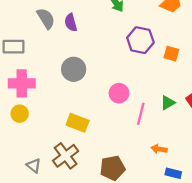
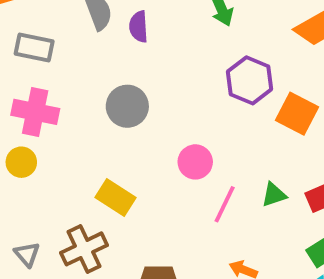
orange square: (171, 54) -> (297, 114), size x1.5

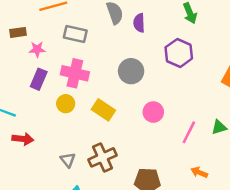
purple hexagon: (250, 80) -> (179, 53), moved
pink circle: (195, 162) -> (153, 112), moved
yellow rectangle: (116, 198) -> (103, 110), moved

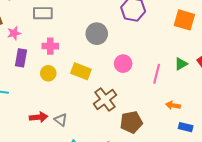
pink cross: (75, 73) -> (50, 46), size x0.7
red arrow: (23, 139) -> (39, 117), moved
brown cross: (103, 157) -> (105, 99), moved

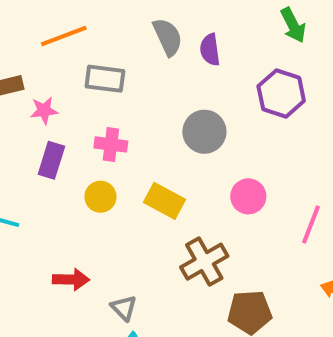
gray triangle: (61, 120) -> (124, 308), moved

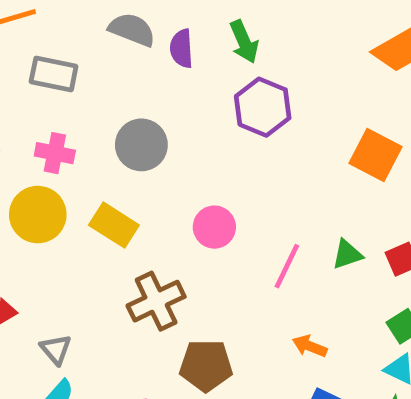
green arrow: (293, 25) -> (244, 42), moved
gray semicircle: (168, 37) -> (132, 30), turned -48
gray circle: (204, 132) -> (141, 145), moved
yellow circle: (100, 197) -> (38, 215), size x1.5

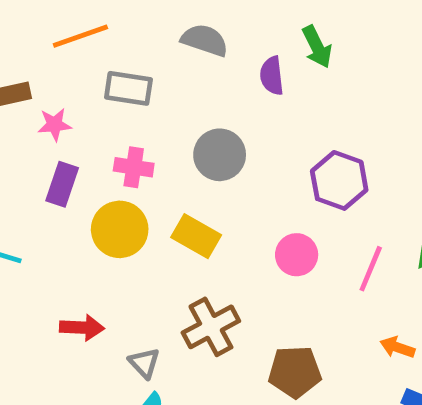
purple semicircle: (181, 48) -> (272, 76), moved
purple hexagon: (263, 107) -> (339, 180), moved
pink circle: (214, 227) -> (297, 255), moved
brown cross: (156, 301) -> (211, 327), moved

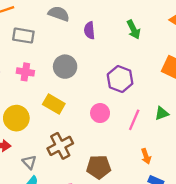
green arrow: (317, 47) -> (134, 30), moved
yellow circle: (120, 229) -> (16, 118), moved
orange arrow: (397, 347) -> (146, 156), turned -128

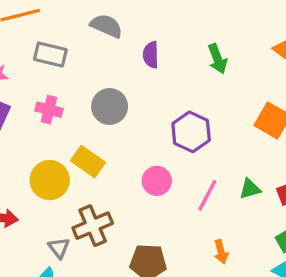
yellow circle: (16, 118) -> (50, 180), moved
gray triangle: (29, 162) -> (59, 248), moved

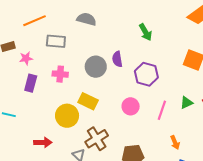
purple semicircle: (151, 55) -> (117, 59), moved
green arrow: (217, 59) -> (146, 32), moved

